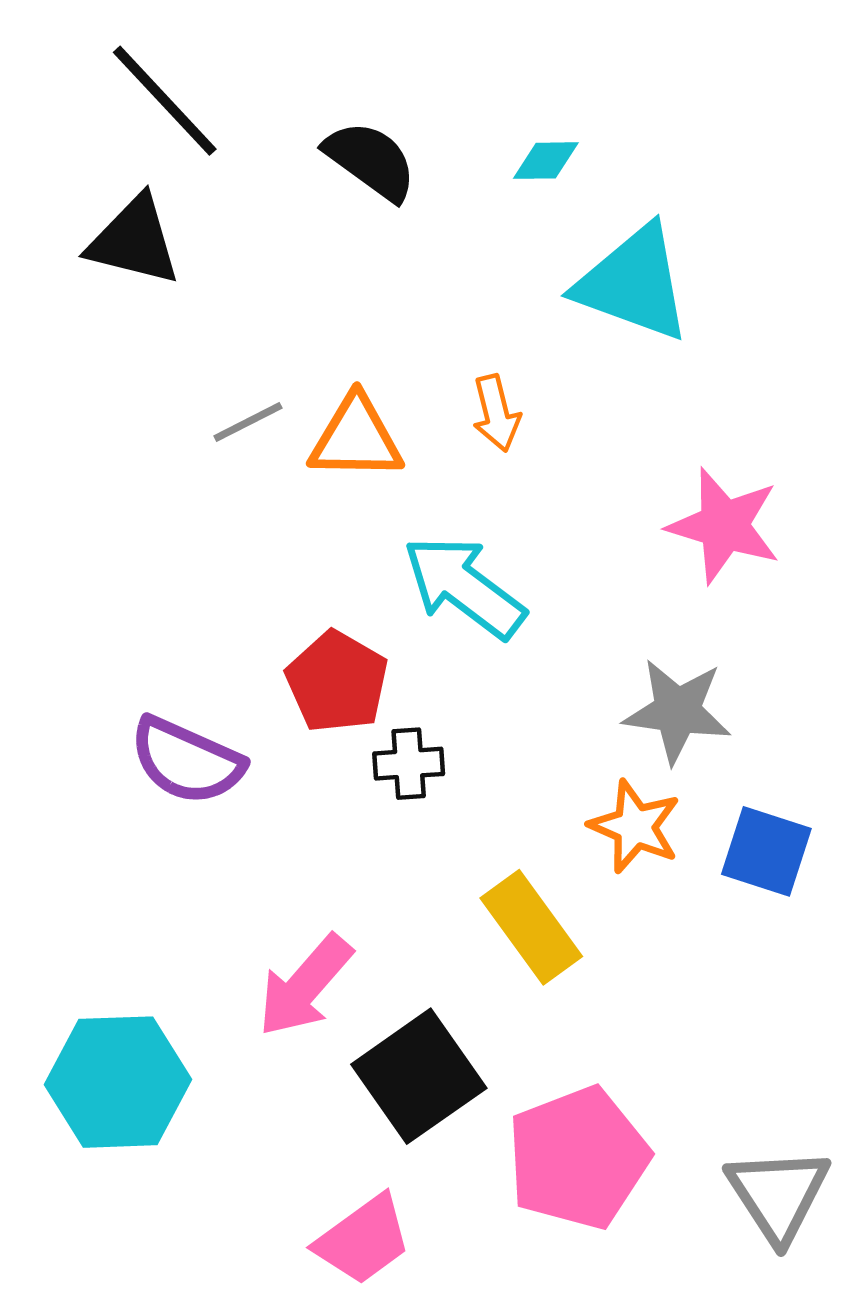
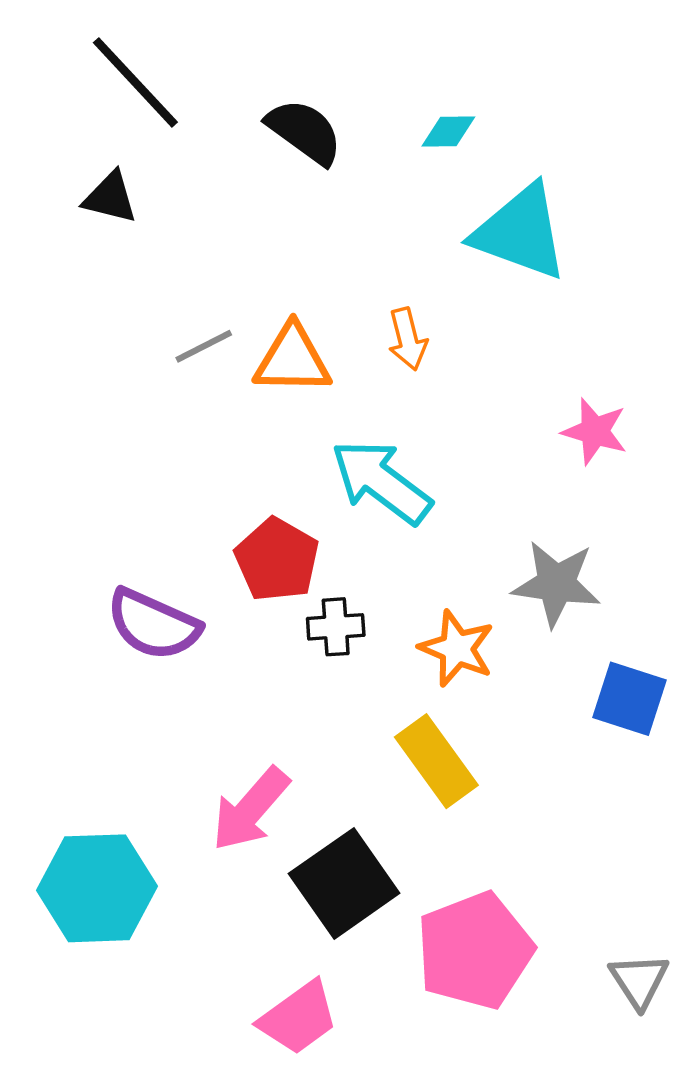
black triangle: (134, 241) -> (110, 198), size x0.7
pink star: (724, 526) -> (595, 431), size x0.7
orange star: (635, 826) -> (457, 648), moved
gray triangle: (778, 1194) -> (639, 981), size x0.7

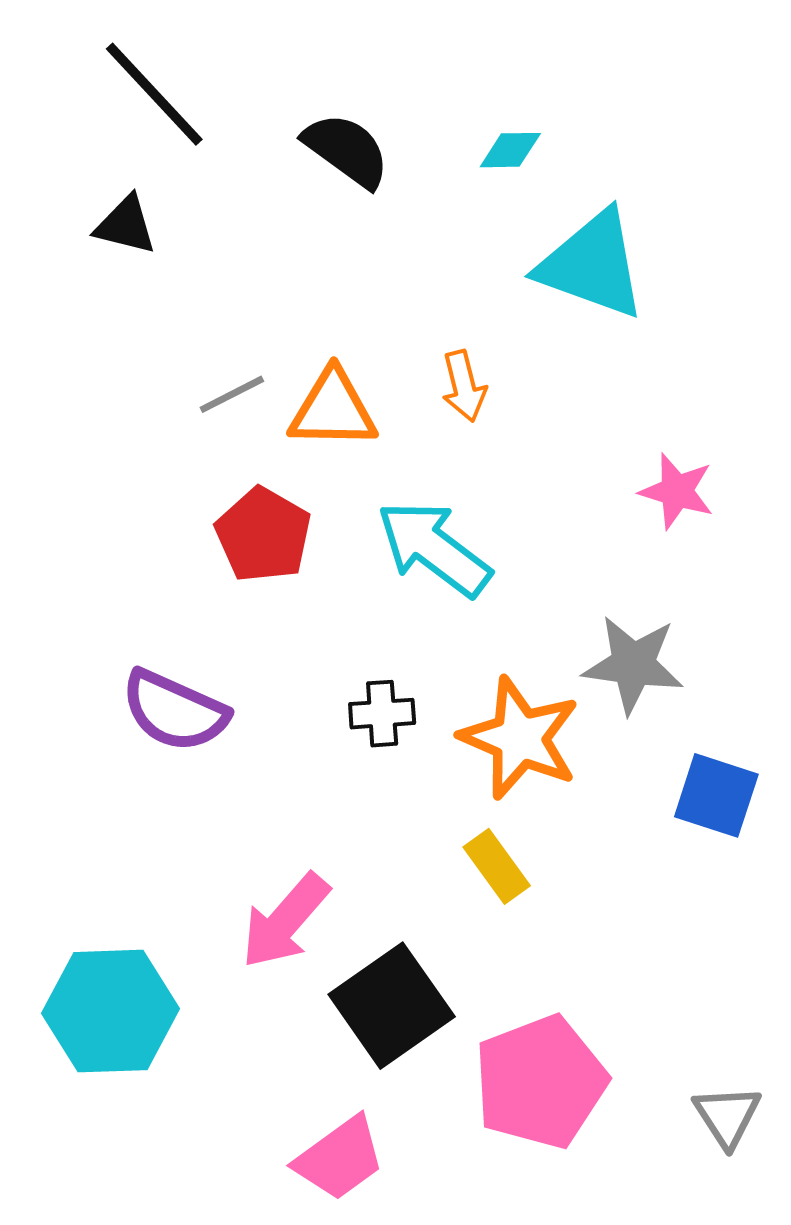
red pentagon: (277, 560) -> (263, 535), moved
orange star: (457, 648) -> (520, 738), size x1.4
yellow rectangle: (436, 761) -> (497, 866), size x0.7

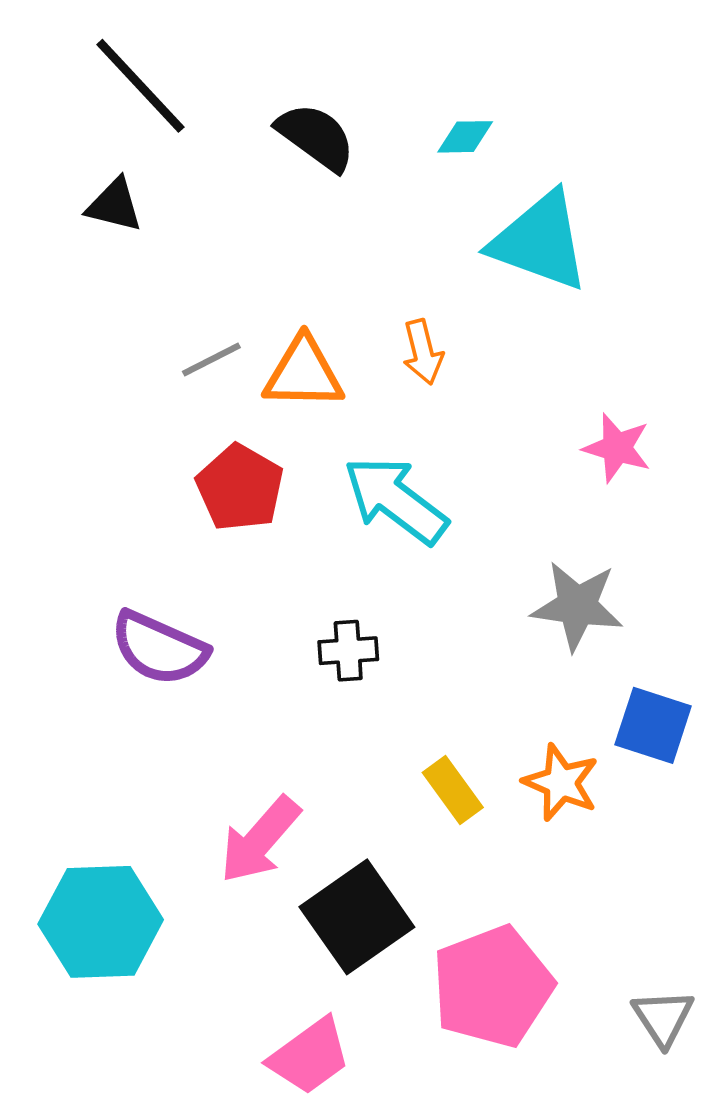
orange star: (520, 738) -> (561, 783), moved, size x0.7

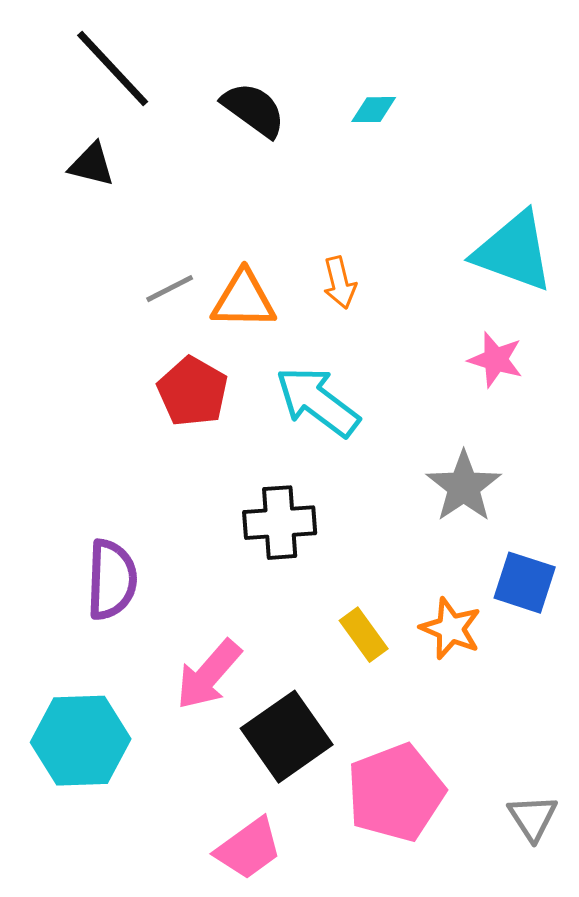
cyan triangle: (540, 241) -> (514, 252), moved
gray star: (577, 606) -> (464, 487), turned 30
purple semicircle: (159, 648) -> (112, 580), moved, turned -112
black cross: (348, 651) -> (280, 523), size x1.5

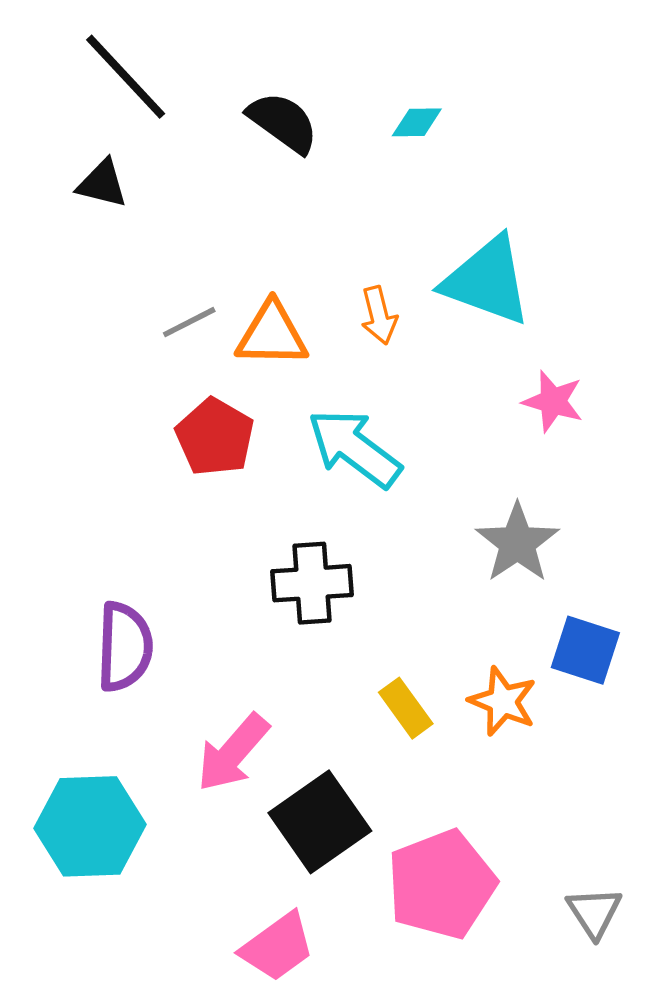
cyan triangle: (514, 252) -> (487, 281), moved

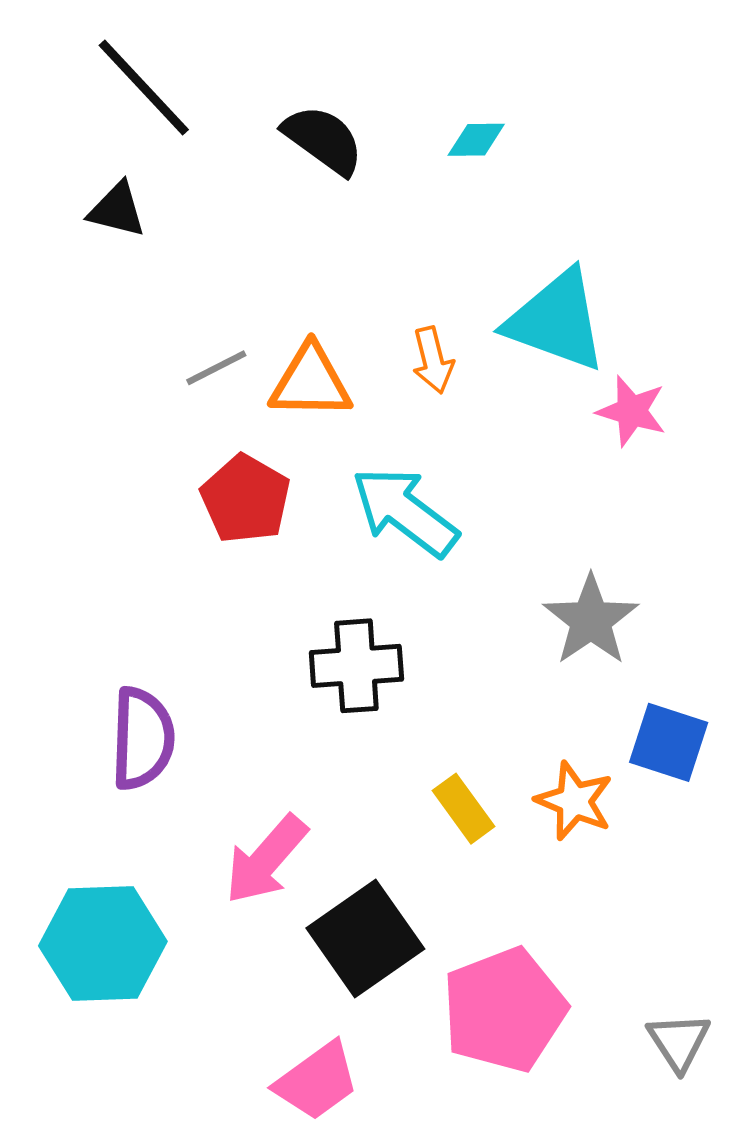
pink star: (553, 401) -> (632, 411), moved

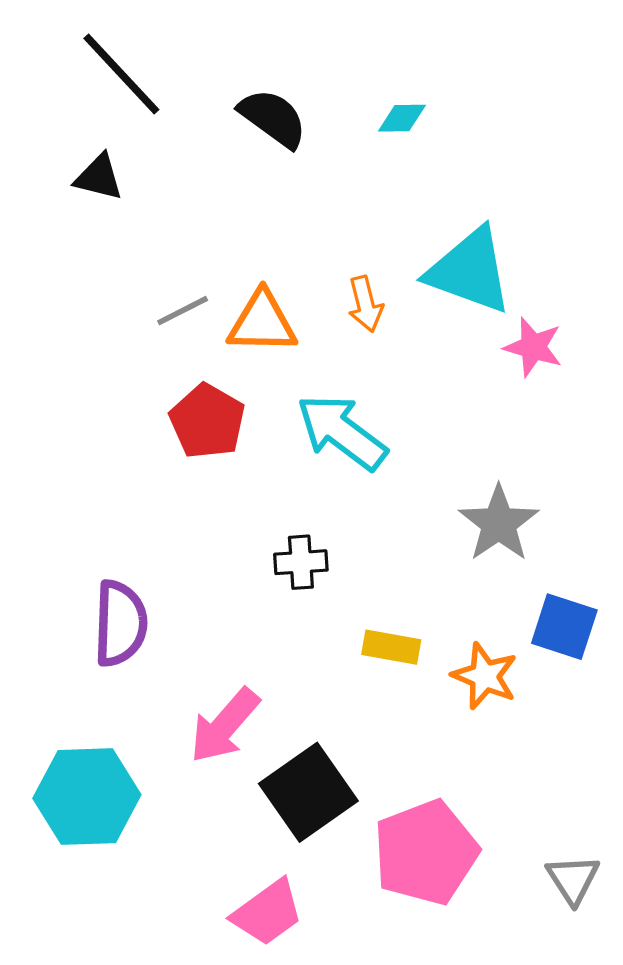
black cross: (356, 666) -> (301, 562), size x0.7
yellow rectangle: (463, 809) -> (391, 647), moved, turned -44

